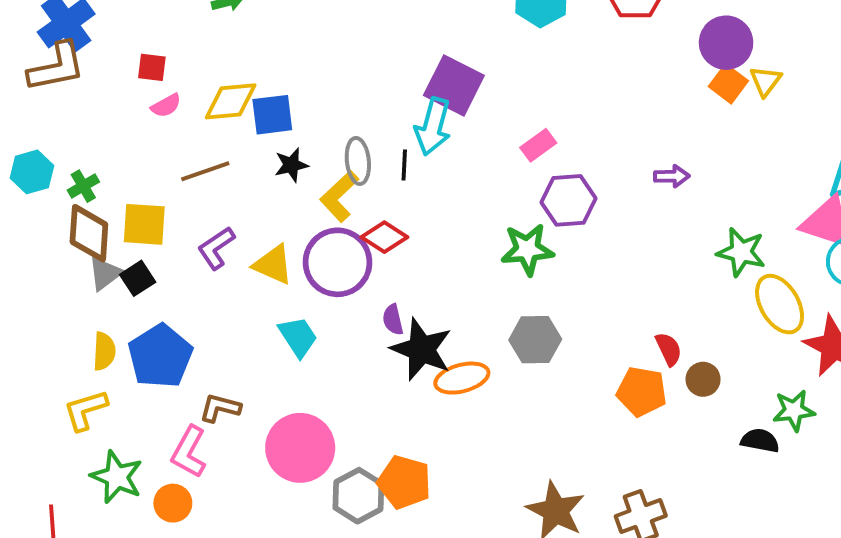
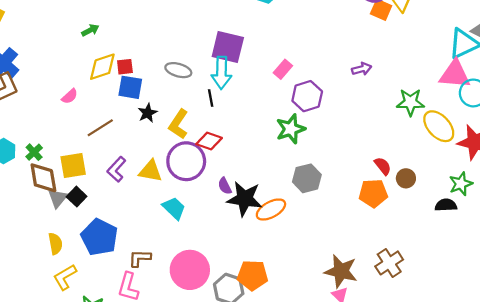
red square: (152, 67) -> (125, 67), moved
yellow diamond: (231, 101) -> (102, 67), moved
blue square: (272, 115) -> (130, 87), turned 30
gray ellipse: (358, 161) -> (178, 70), moved, turned -55
yellow semicircle: (104, 351) -> (55, 244), moved

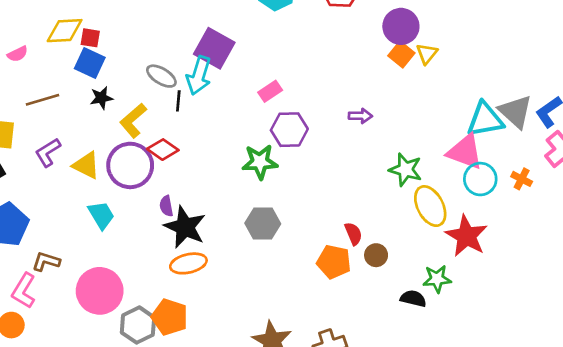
gray ellipse: (178, 70) -> (161, 76), moved
orange ellipse: (271, 210) -> (188, 263), moved

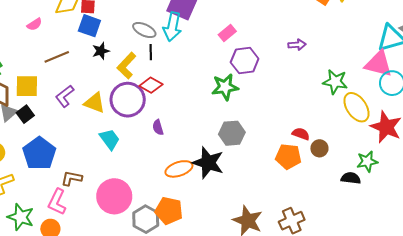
black line: (178, 101) -> (151, 52), moved
black star: (185, 227) -> (208, 163), moved
red semicircle: (353, 234) -> (301, 134), turned -42

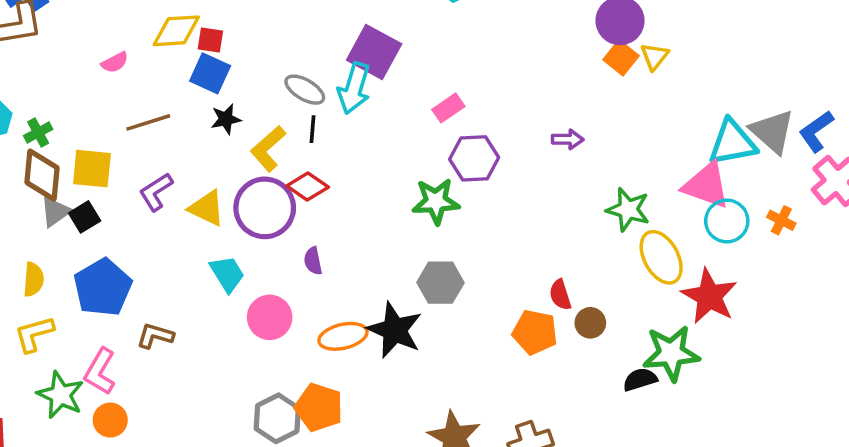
red semicircle: (301, 134) -> (560, 295), turned -132
green star: (367, 161) -> (671, 353), size x1.5
black semicircle: (351, 178) -> (640, 380), turned -30
pink circle: (114, 196) -> (270, 317), moved, size x0.7
pink L-shape: (57, 202) -> (100, 371), moved

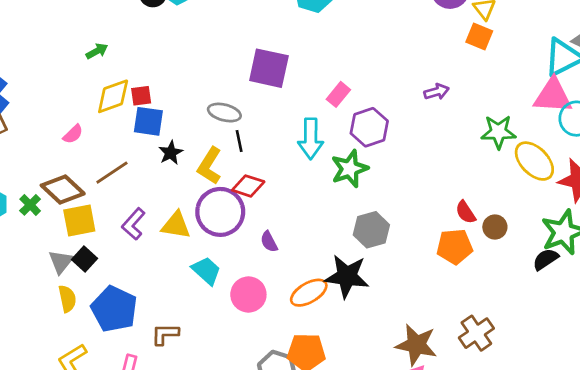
orange square: (621, 58) -> (479, 37), moved
cyan arrow: (354, 88) -> (311, 139), moved
brown diamond: (42, 175) -> (63, 189), moved, turned -36
yellow semicircle: (33, 279) -> (67, 299), moved

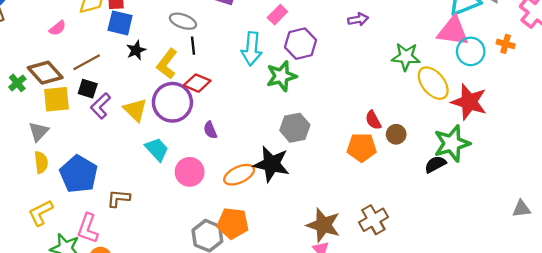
yellow triangle: (176, 225) -> (135, 110), turned 30
black square: (84, 259) -> (88, 89), moved, turned -30

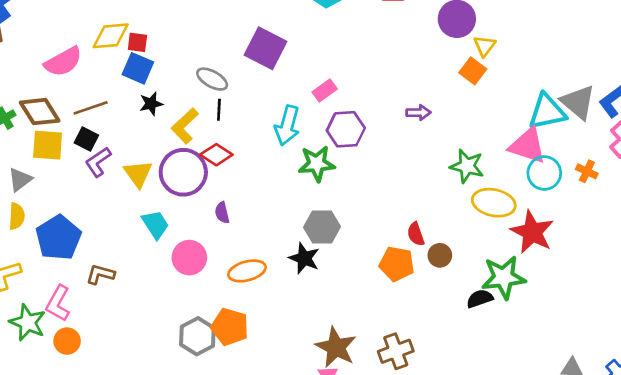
pink semicircle: (58, 28) -> (63, 62), size x1.8
yellow ellipse: (433, 83) -> (494, 203), turned -48
black star: (271, 164) -> (304, 258), moved, size x0.7

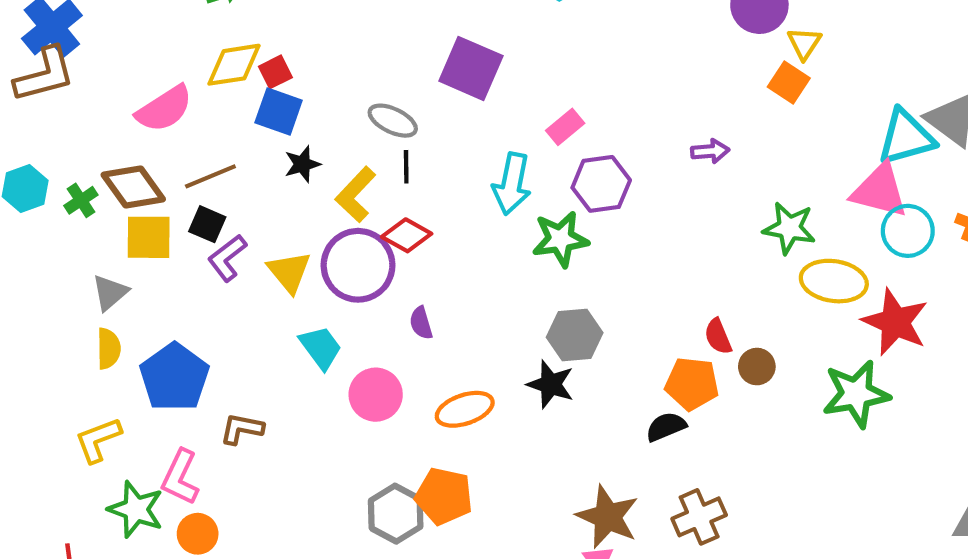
red square: (137, 42) -> (275, 72), turned -30
black semicircle: (480, 299) -> (666, 427), moved

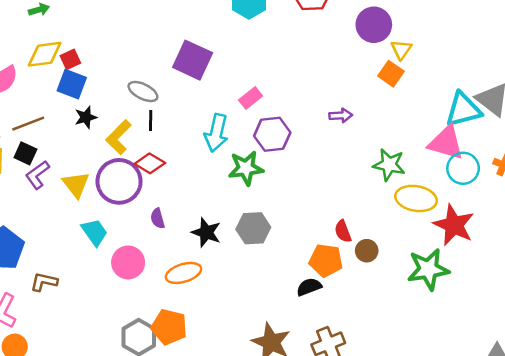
black star: (551, 384) -> (206, 232), moved

